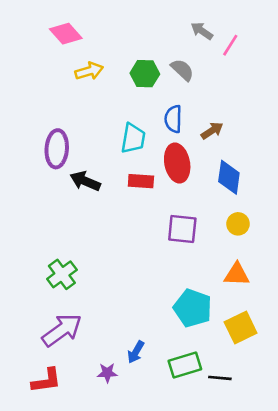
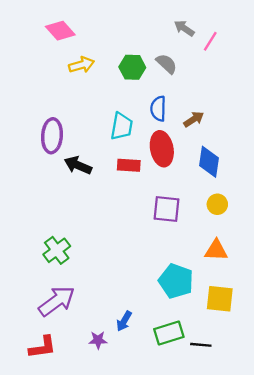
yellow square: (241, 327) -> (220, 299), turned 32

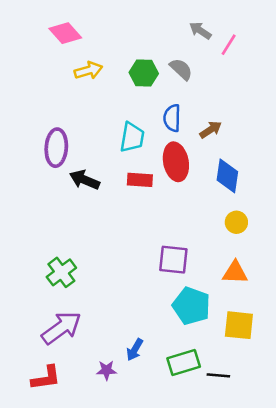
purple square: (167, 209) -> (173, 260), moved

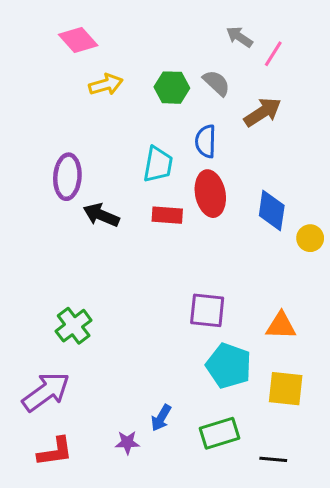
brown arrow: (211, 130) -> (263, 112), moved, size x1.4
yellow circle: (236, 222) -> (310, 238), moved
purple arrow: (61, 328) -> (46, 392), moved
black line: (218, 375) -> (273, 459), moved

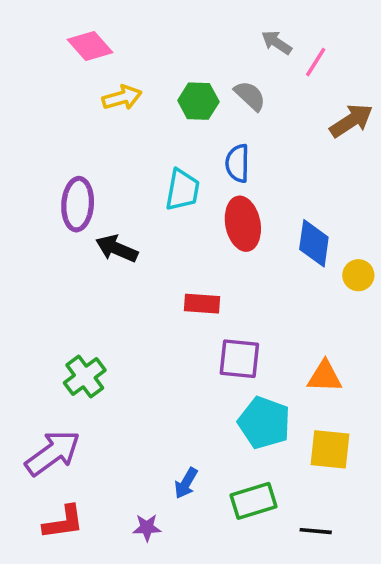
brown arrow: (263, 112) -> (351, 121), moved
red rectangle: (167, 215) -> (202, 304), moved
purple star: (127, 442) -> (147, 528), moved

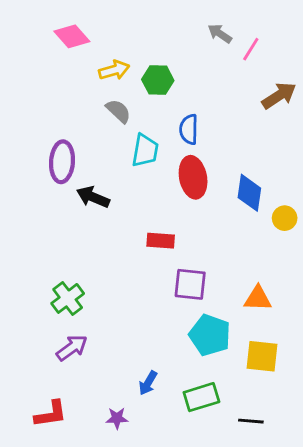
gray semicircle: (250, 96) -> (118, 111), moved
yellow arrow: (122, 98) -> (114, 70), moved
purple arrow: (53, 453) -> (72, 348), moved, size x0.7

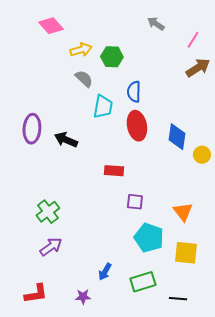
pink line: (251, 49) -> (193, 40), moved
purple ellipse: (62, 162) -> (32, 129), moved
purple square: (190, 284) -> (135, 202), size x0.7
orange triangle: (258, 298) -> (183, 212), turned 50

